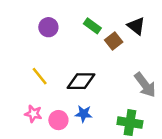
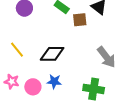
brown square: (114, 41) -> (80, 20), turned 32

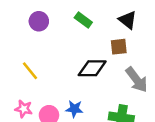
brown square: (80, 20) -> (119, 47), moved
black diamond: (52, 54) -> (92, 68), moved

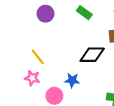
pink star: (24, 109) -> (32, 78), moved
blue star: (74, 109) -> (72, 80), moved

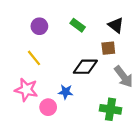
yellow line: (38, 57) -> (34, 58), moved
pink star: (32, 78) -> (26, 90), size x1.5

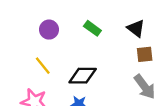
brown square: (108, 48) -> (145, 54), moved
black diamond: (85, 67) -> (83, 76), moved

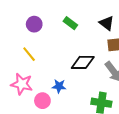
black diamond: (83, 76) -> (83, 62), moved

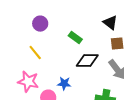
green rectangle: (70, 23) -> (75, 38), moved

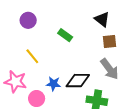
yellow line: (35, 53) -> (32, 56), moved
black diamond: (87, 61) -> (78, 81), moved

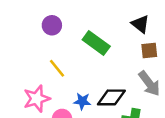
green rectangle: (65, 35) -> (96, 43), size x1.5
pink star: (15, 82) -> (37, 99), turned -30

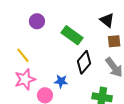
yellow line: (57, 68) -> (23, 55), moved
black diamond: (111, 97) -> (84, 62), moved, turned -50

